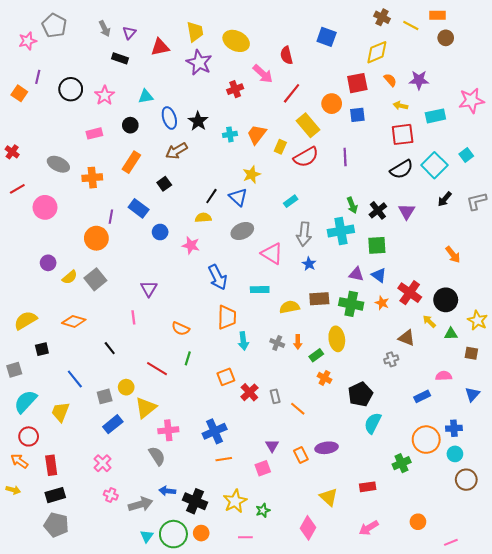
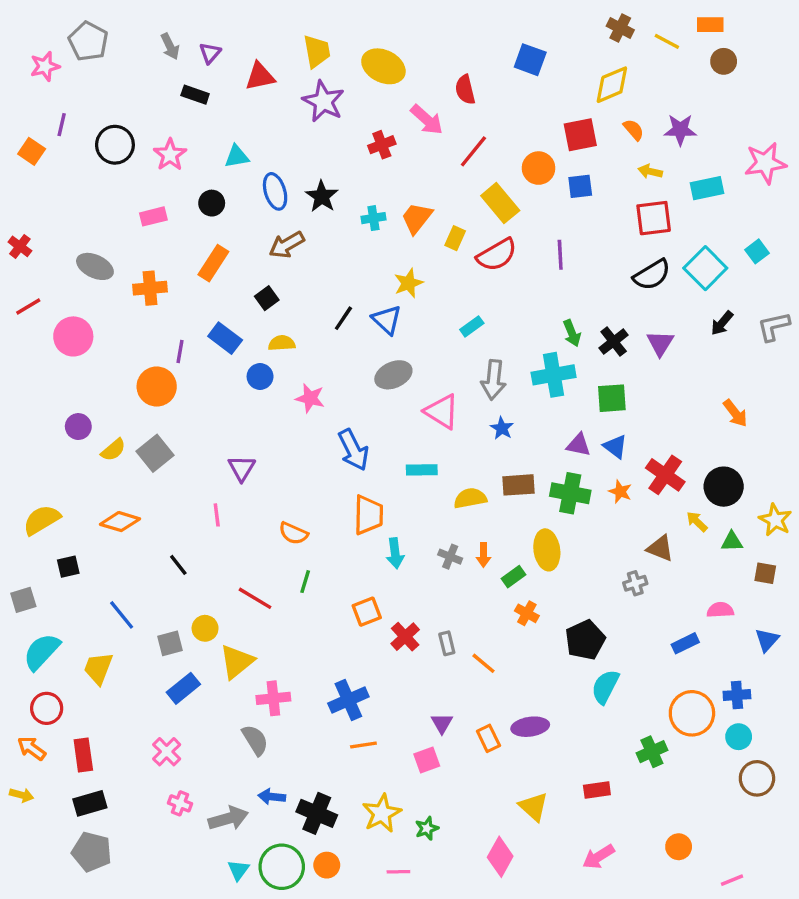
yellow semicircle: (203, 218) -> (282, 343), moved

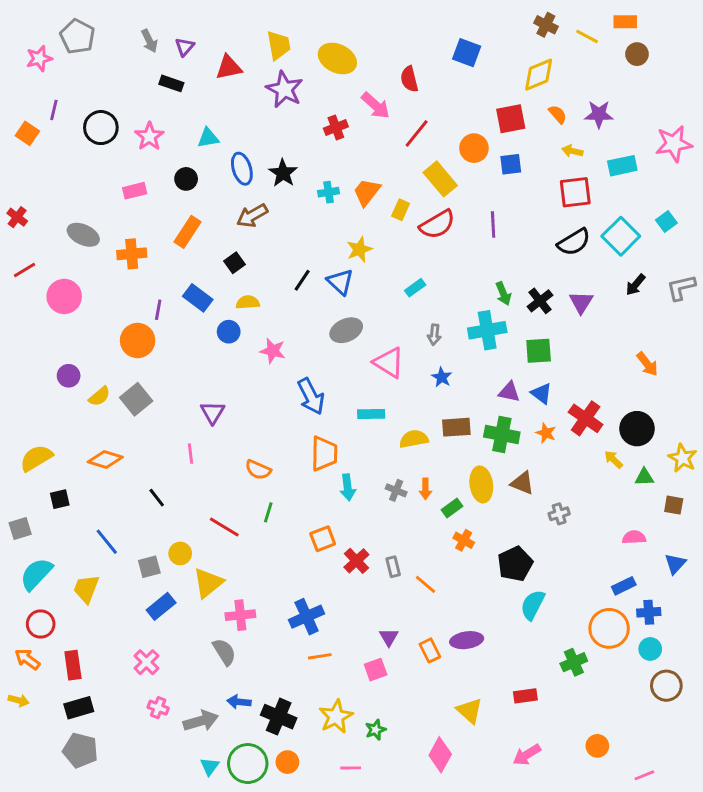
gray arrow: (493, 380) -> (434, 335), size x0.6
brown triangle: (660, 548) -> (522, 483), moved
blue rectangle: (685, 643) -> (624, 586), moved

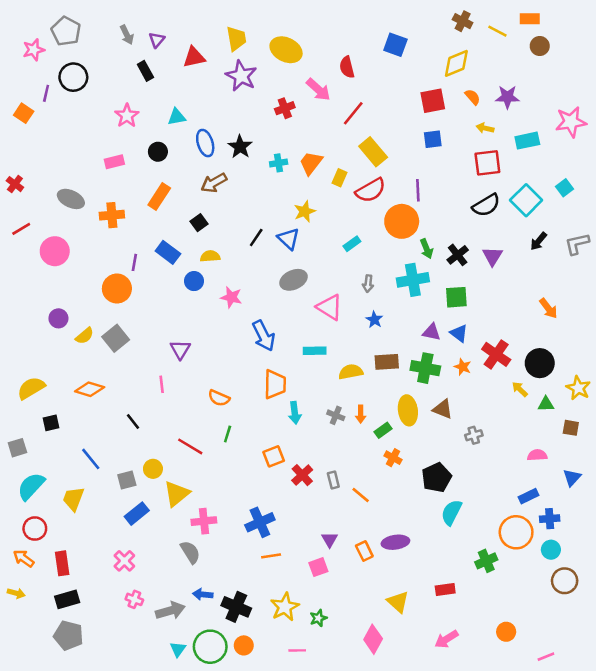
black rectangle: (171, 83) -> (145, 71), turned 42
black circle: (101, 128) -> (73, 77), moved
orange circle: (474, 148) -> (402, 221), moved, size x1.4

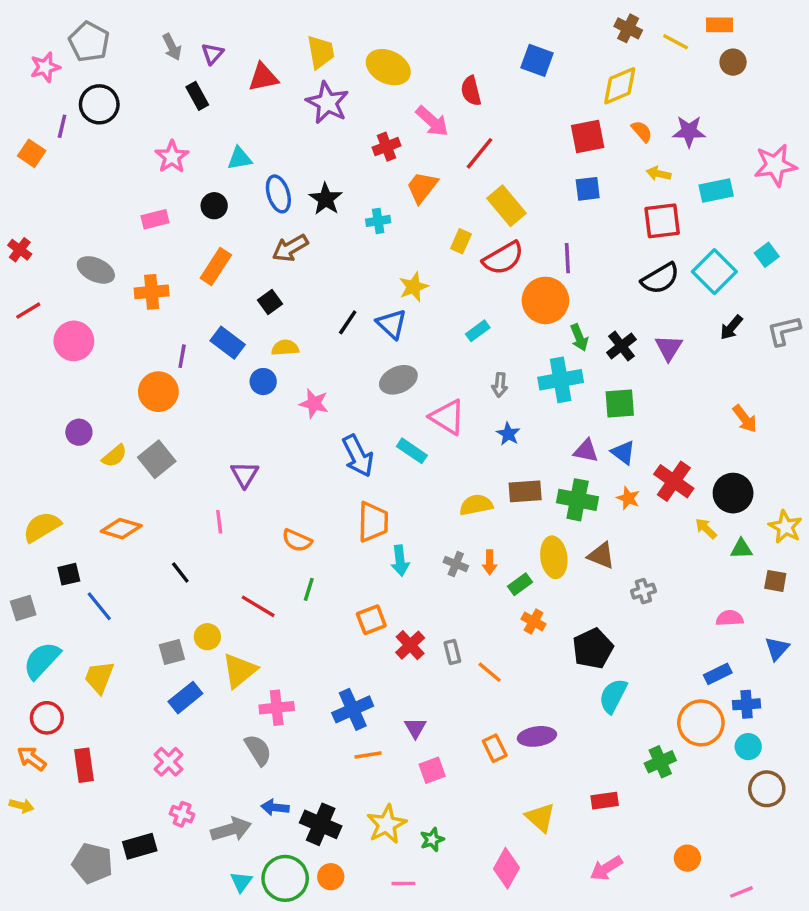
orange trapezoid: (311, 163) -> (422, 187), moved
cyan rectangle: (315, 351) -> (412, 451), moved, turned 35
blue line: (91, 459) -> (99, 606), moved
purple triangle: (330, 540) -> (415, 728), moved
black rectangle: (67, 599) -> (140, 846), moved

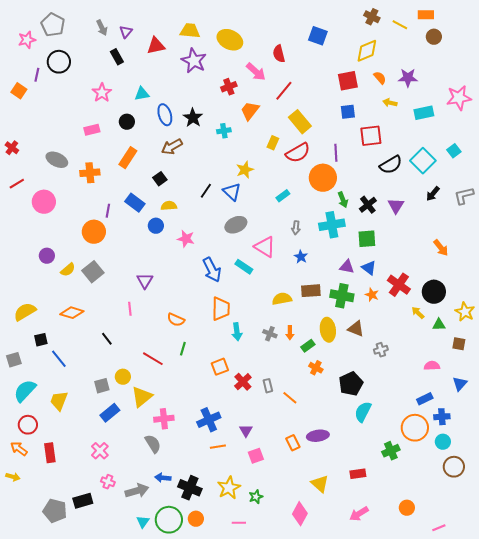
yellow trapezoid: (321, 52) -> (190, 31), turned -75
red square: (662, 221) -> (371, 136), moved

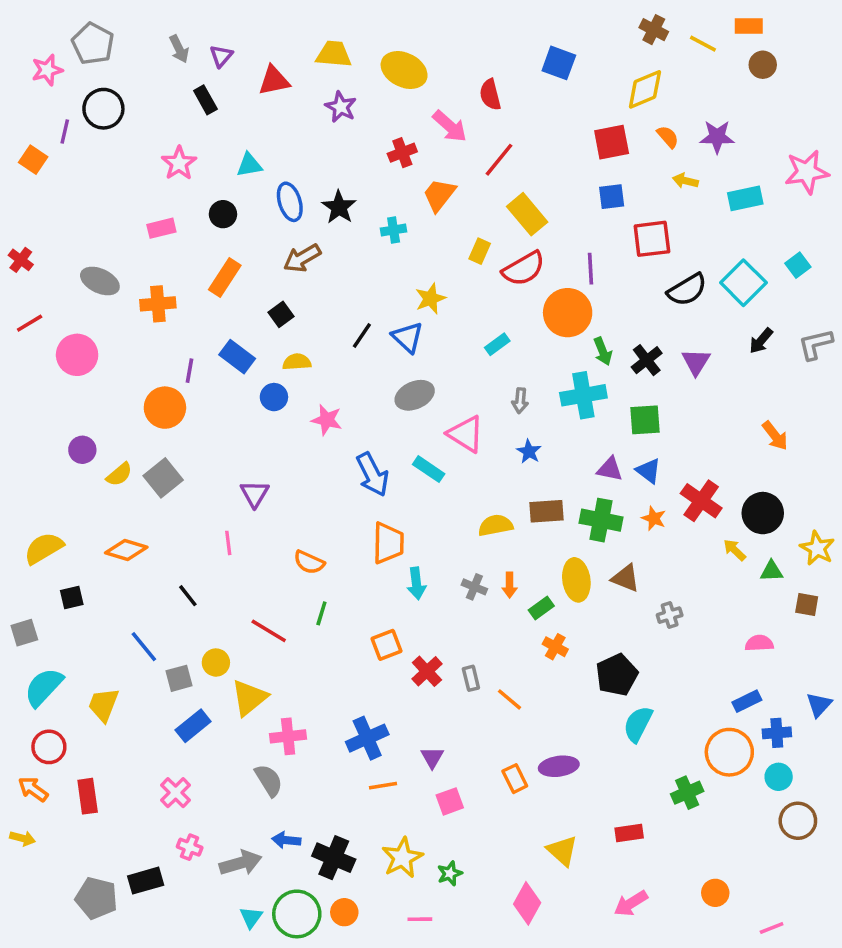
purple star: (194, 61) -> (341, 107), size x0.7
blue line: (59, 359) -> (144, 647), moved
blue triangle: (460, 384) -> (819, 705), moved

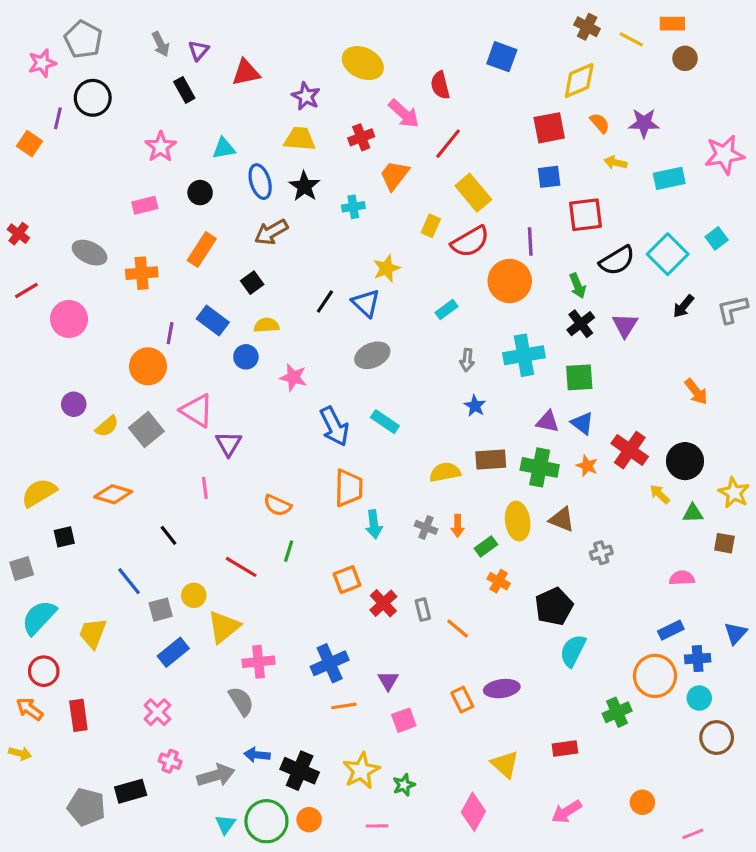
yellow trapezoid: (334, 54) -> (300, 139), moved
green arrow: (603, 351) -> (578, 286), moved
pink triangle: (466, 434) -> (197, 411), moved

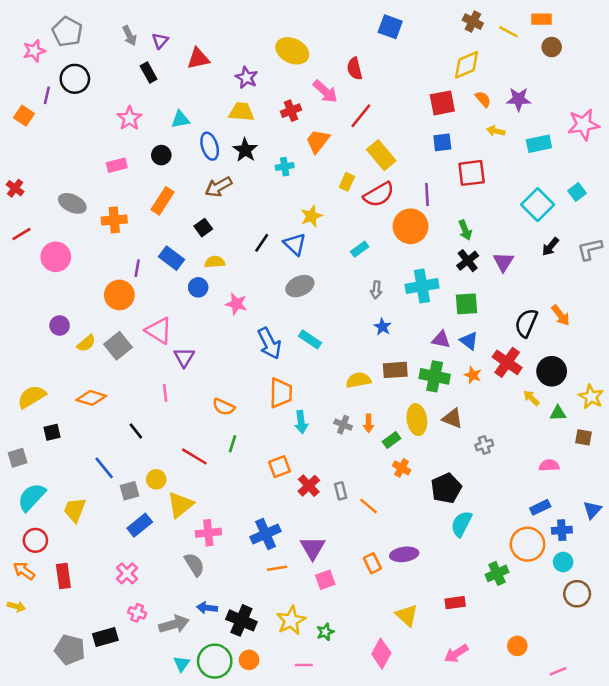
blue square: (502, 57) -> (390, 27), moved
black semicircle: (617, 260) -> (526, 323), moved, turned 144
purple triangle: (388, 681) -> (313, 548), size x1.5

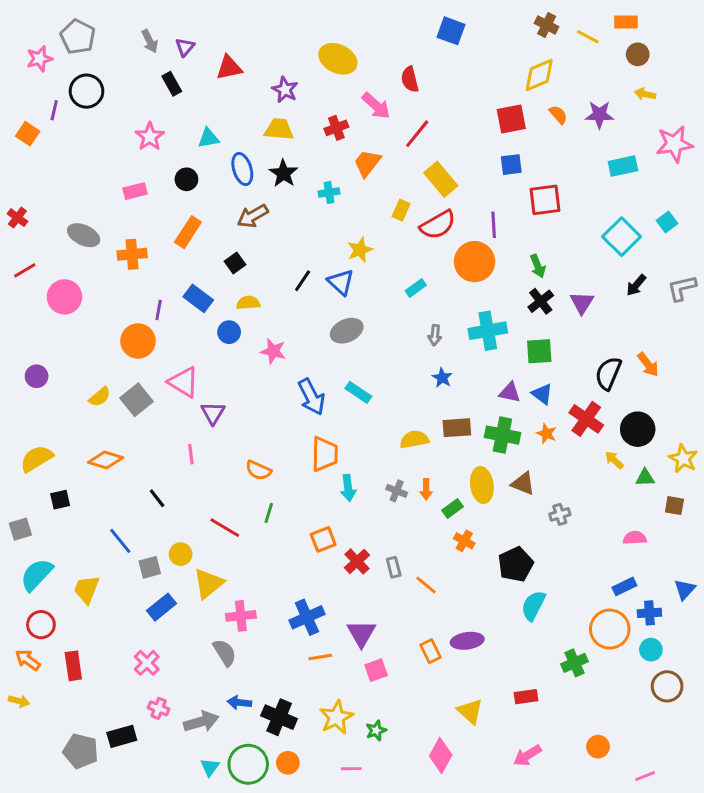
yellow arrow: (496, 131) -> (645, 94), moved
purple circle: (60, 325) -> (37, 376), moved

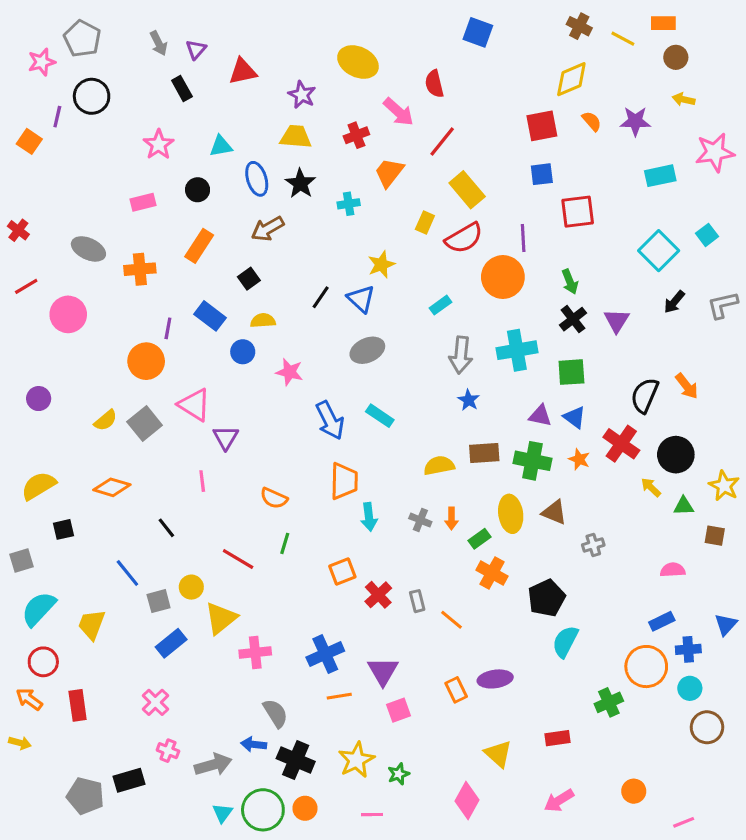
gray arrow: (435, 335) -> (461, 355), size x1.6
orange cross: (464, 541) -> (492, 573), size x1.4
gray semicircle: (225, 653) -> (275, 713), moved

